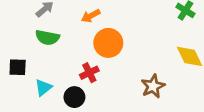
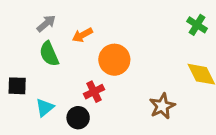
orange arrow: (91, 16) -> (82, 35), moved
green semicircle: (47, 37) -> (49, 54), turned 55

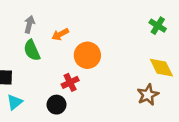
gray arrow: (46, 23) -> (29, 24), turned -35
brown star: (162, 106) -> (148, 95), moved
cyan triangle: (45, 108) -> (15, 102), moved

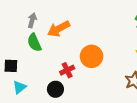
orange arrow: (60, 34) -> (59, 29), size x1.5
orange circle: (87, 55) -> (92, 56), moved

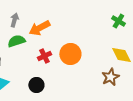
green semicircle: (34, 43) -> (16, 41), turned 96
red cross: (67, 70) -> (44, 56), moved

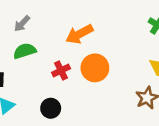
gray arrow: (14, 20) -> (22, 24), turned -152
orange arrow: (39, 28) -> (79, 34), moved

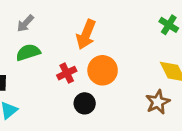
orange arrow: (79, 34) -> (86, 34), turned -40
black circle: (51, 108) -> (85, 103), moved

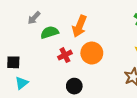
green semicircle: (28, 52) -> (49, 32), moved
black circle: (85, 103) -> (74, 86), moved

